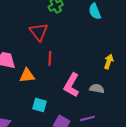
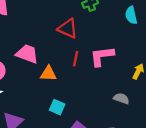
red triangle: (39, 32) -> (68, 29), turned -36
pink L-shape: (72, 85) -> (102, 56), moved, turned 45

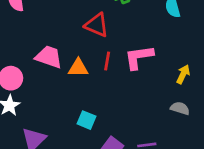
orange triangle: (48, 74) -> (78, 68), moved
gray semicircle: (121, 98) -> (180, 108), moved

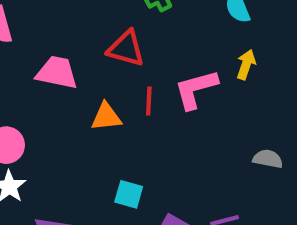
pink trapezoid: (49, 57) -> (57, 72), moved
yellow arrow: (183, 74) -> (246, 65), moved

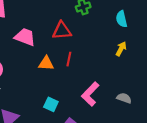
red triangle: (126, 49) -> (62, 31), turned -30
pink L-shape: (196, 89) -> (90, 94), moved, turned -40

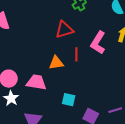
pink trapezoid: (25, 37) -> (36, 82), moved
pink L-shape: (90, 94) -> (98, 43), moved

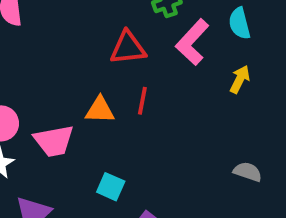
pink L-shape: (98, 43) -> (192, 42), moved
pink trapezoid: (36, 82) -> (54, 141), turned 150

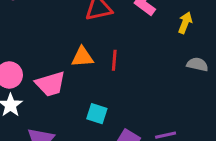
red line: (142, 101) -> (114, 60), moved
gray semicircle: (248, 172) -> (197, 64), moved

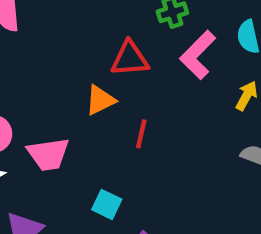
orange triangle: (82, 57) -> (100, 100), moved, turned -30

